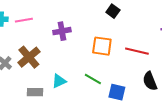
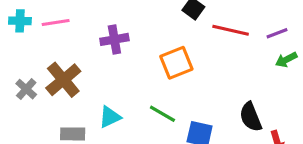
orange square: (102, 46) -> (176, 63), turned -30
red line: (137, 51) -> (231, 30), moved

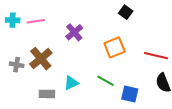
red line: (231, 30) -> (156, 56), moved
purple cross: (114, 39) -> (74, 32), turned -30
gray cross: (26, 89) -> (17, 65), turned -32

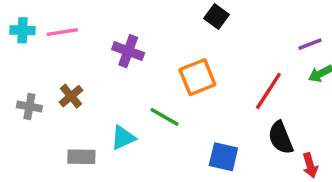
purple cross: (74, 32) -> (128, 51), turned -30
red line: (156, 56) -> (268, 91), turned -70
brown cross: (41, 59) -> (71, 96), size x0.6
green line: (105, 81) -> (165, 117), moved

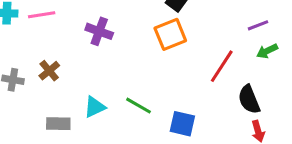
orange square: (197, 77) -> (170, 34), moved
green line: (165, 117) -> (139, 106), moved
black semicircle: (281, 138) -> (249, 99), moved

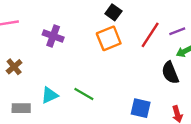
red line: (222, 66) -> (150, 35), moved
black semicircle: (249, 99) -> (170, 73), moved
blue square: (182, 124) -> (141, 108), moved

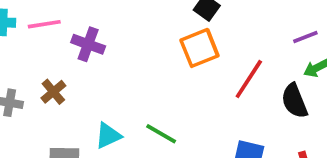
red line: (150, 35) -> (249, 79), moved
purple cross: (53, 36) -> (88, 44), moved

